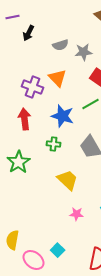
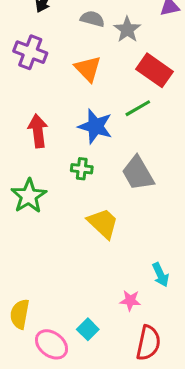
gray semicircle: (60, 45) -> (92, 19), turned -147
gray star: (84, 52) -> (127, 29), turned -30
purple cross: (32, 87) -> (30, 52), moved
pink star: (76, 214) -> (130, 300), moved

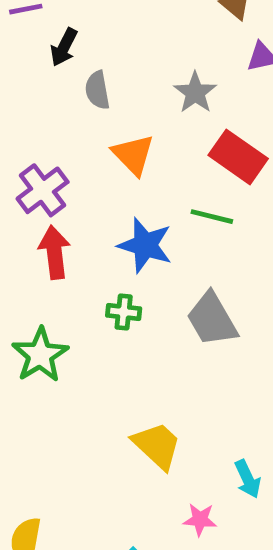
gray semicircle: (92, 19) -> (97, 90), moved, turned -115
purple cross: (30, 52) -> (43, 190), moved, turned 32
green line: (138, 108) -> (212, 217), turned 44
yellow trapezoid: (103, 223) -> (157, 446), moved

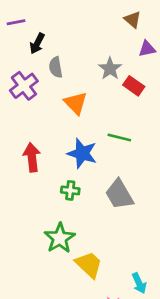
red rectangle: (238, 157) -> (134, 86), moved, size x0.7
purple cross: (43, 190) -> (24, 86), moved
green star: (40, 355) -> (60, 238), moved

